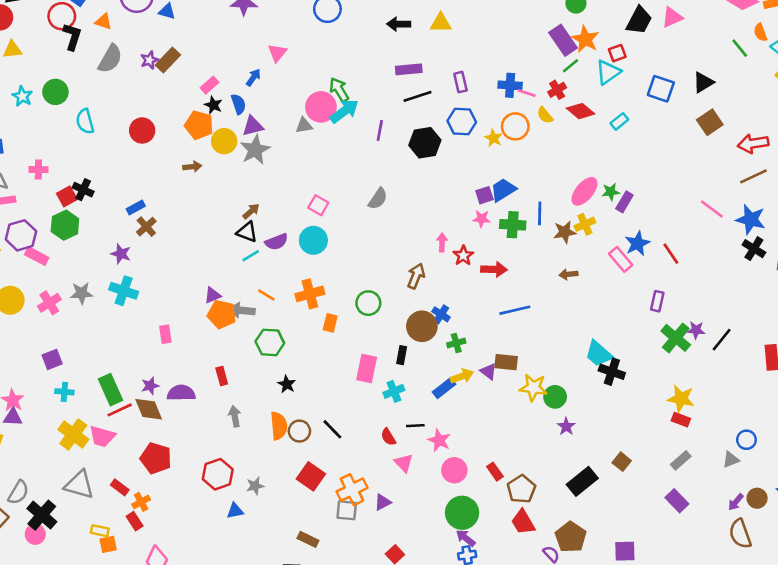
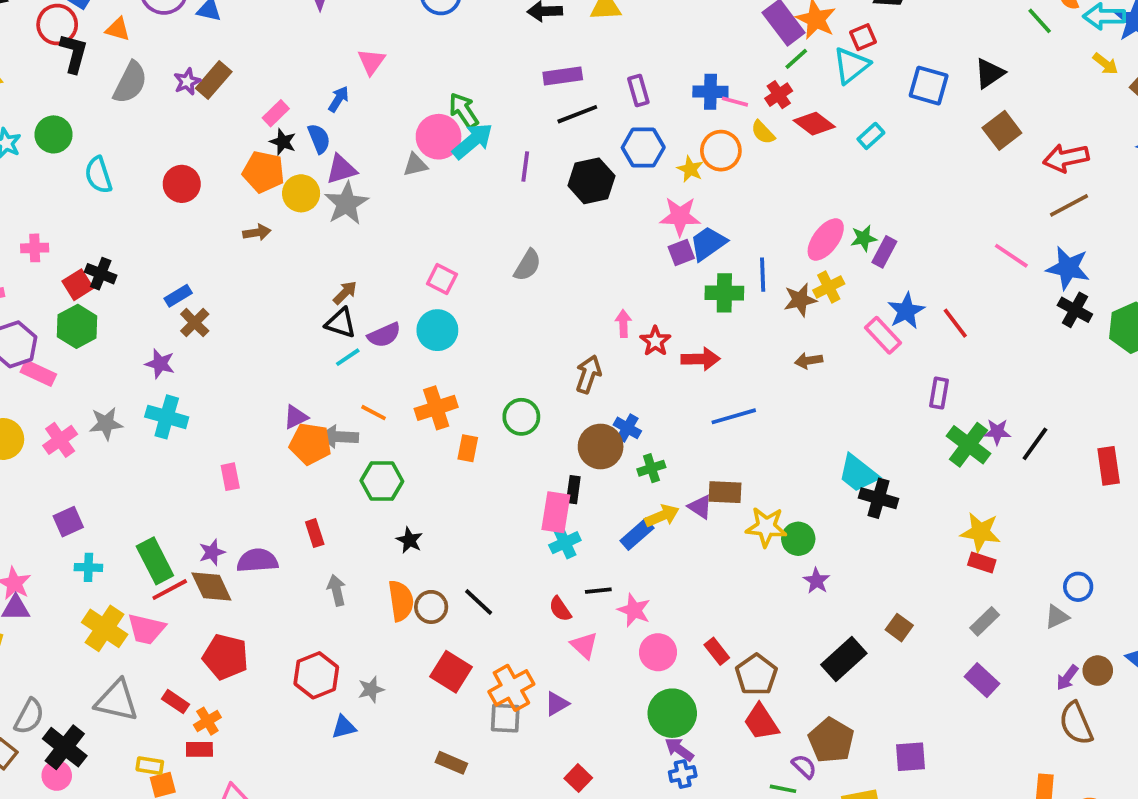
pink star: (482, 219) -> (680, 216), moved, size x1.5
pink rectangle: (367, 369) -> (556, 512), moved
red rectangle: (135, 521) -> (199, 749), turned -54

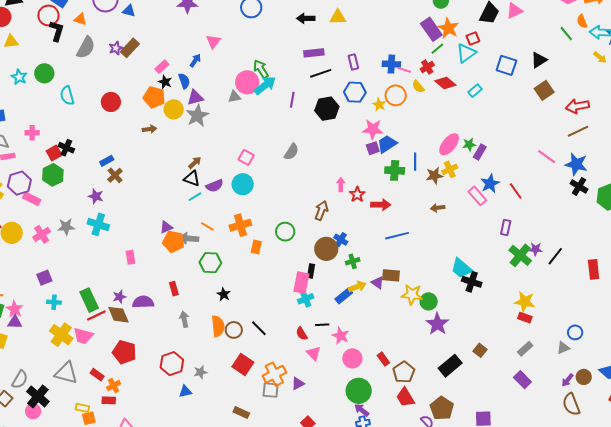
purple star: (817, 581) -> (437, 324), size x1.6

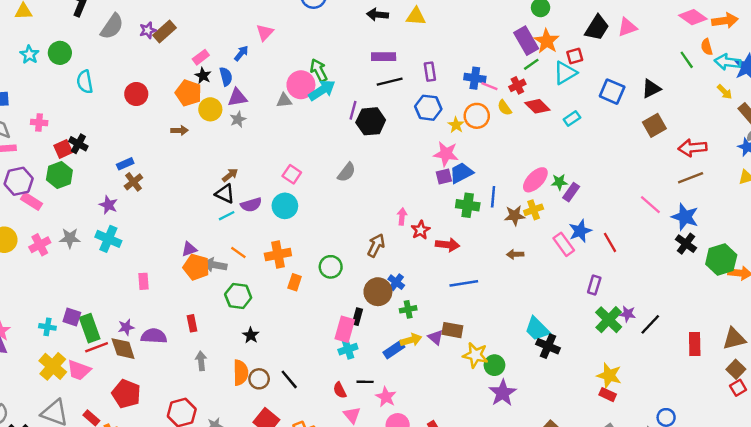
black hexagon: (327, 109) -> (371, 121), moved
gray star: (197, 116) -> (238, 119), size x0.6
purple square: (44, 278) -> (72, 317), moved, turned 35

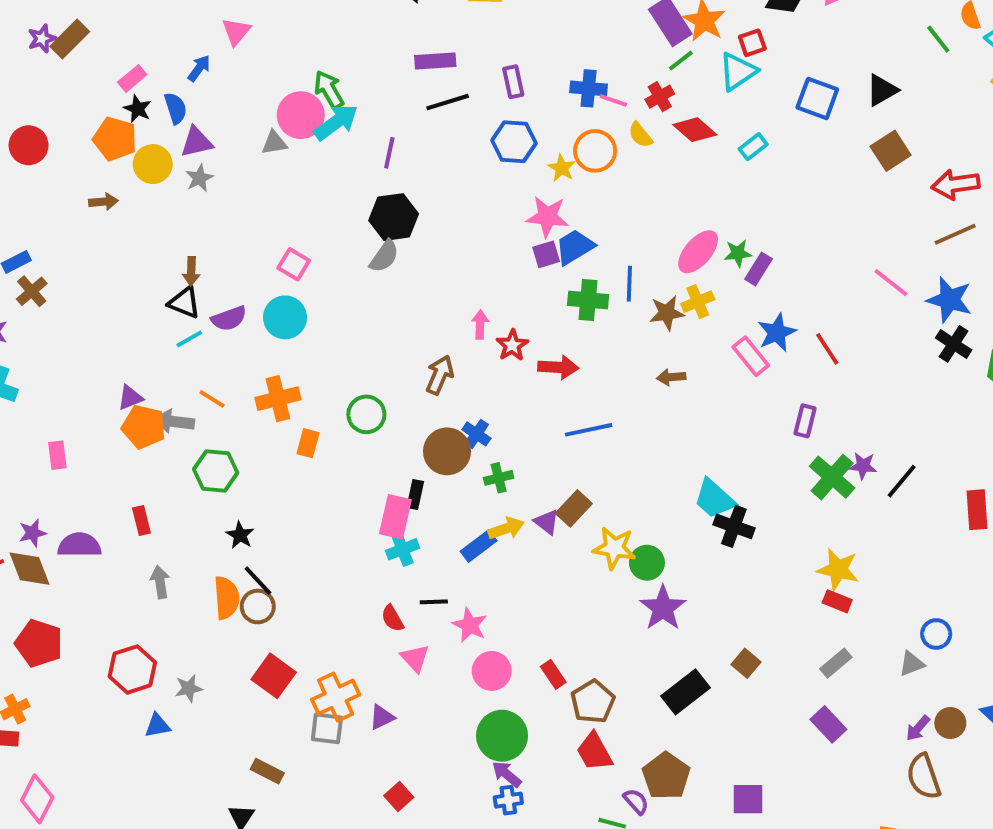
black hexagon: (371, 121) -> (394, 217), moved
brown arrow: (230, 175) -> (191, 271), turned 133
brown rectangle: (452, 330) -> (574, 508), turned -54
black line: (289, 379) -> (258, 581), moved

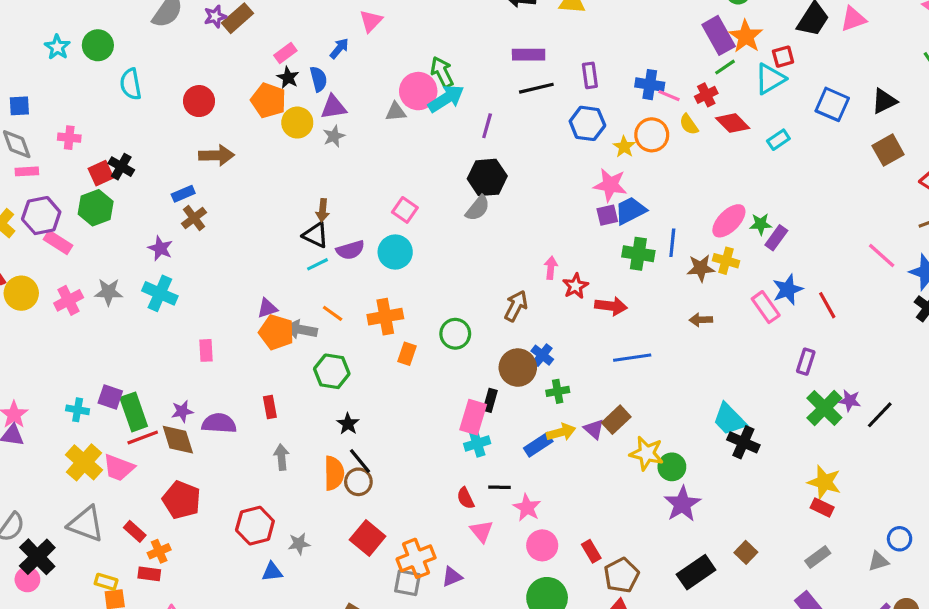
brown arrow: (103, 202) -> (216, 155), moved, size x1.5
yellow cross: (698, 302) -> (726, 261), turned 35

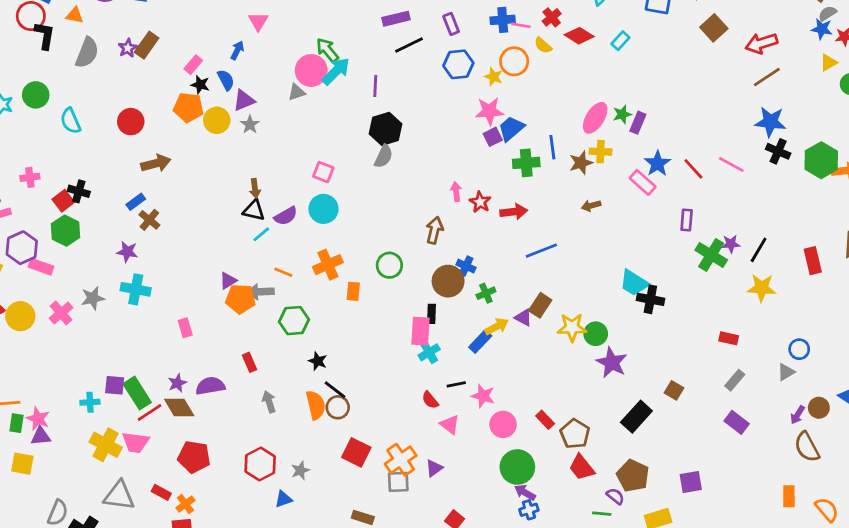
pink line: (882, 255) -> (731, 165), moved
yellow star: (824, 482) -> (762, 288), moved

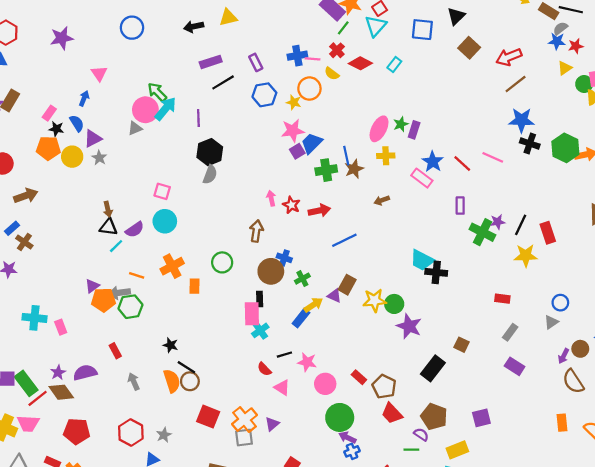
brown star: (581, 163) -> (354, 169), moved
red rectangle: (813, 261) -> (548, 233), moved
cyan cross: (136, 289) -> (34, 318), moved
green hexagon: (294, 321) -> (130, 307), moved

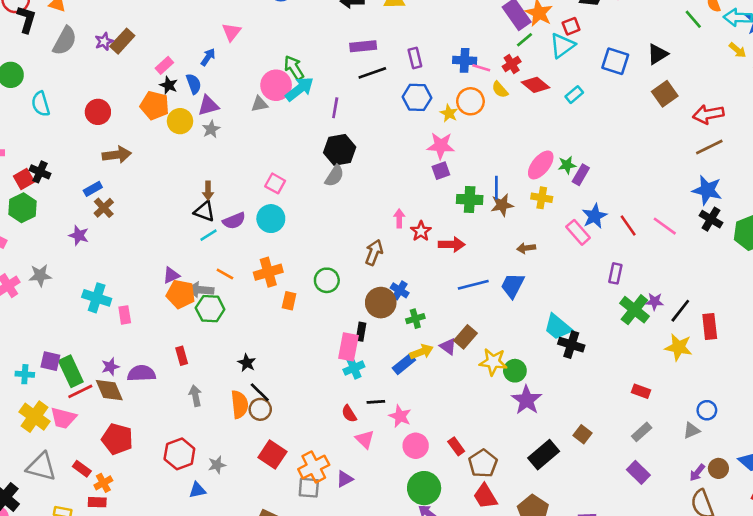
blue trapezoid: (312, 143) -> (513, 285), moved, turned -30

